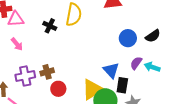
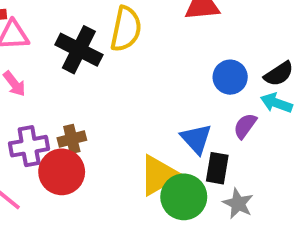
black cross: (50, 26) -> (79, 50), size x1.6
cyan arrow: (152, 67) -> (276, 103), moved
red circle: (58, 89) -> (62, 172), moved, size x1.5

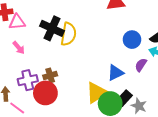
yellow semicircle: (126, 29) -> (68, 34), moved
blue triangle: (196, 139) -> (115, 73), turned 48
black rectangle: (217, 168) -> (124, 98), moved, turned 35

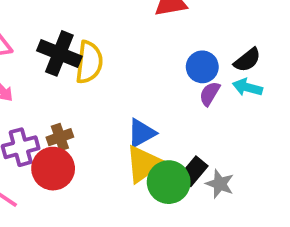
purple semicircle: (141, 65) -> (210, 94), moved
blue triangle: (115, 73) -> (142, 133), moved

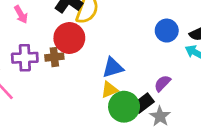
purple semicircle: (210, 94) -> (162, 83), moved
yellow triangle: (144, 164) -> (109, 90), size x0.6
red circle: (53, 169) -> (69, 38), moved

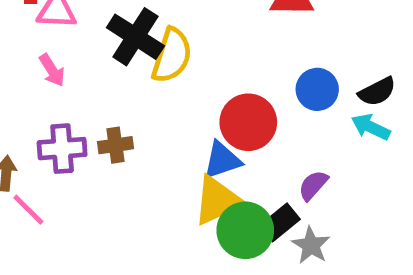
red circle: (69, 38) -> (248, 122), moved
yellow triangle: (109, 90) -> (217, 201), size x1.6

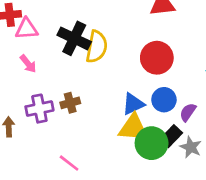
blue circle: (317, 89) -> (164, 100), moved
red circle: (248, 122) -> (157, 58), moved
yellow triangle: (217, 201) -> (133, 128), turned 36
pink line: (28, 210) -> (69, 163), moved

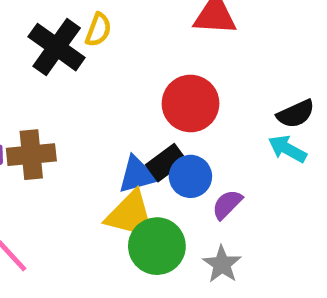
yellow semicircle: (97, 47) -> (98, 30), moved, size x0.6
brown cross: (70, 103) -> (31, 155), size x1.4
black rectangle: (171, 136) -> (166, 163), moved

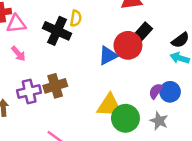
black rectangle: (166, 163) -> (143, 32), moved
blue triangle: (137, 175) -> (108, 56), moved
blue circle: (190, 176) -> (170, 92), moved

